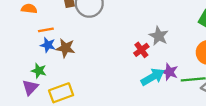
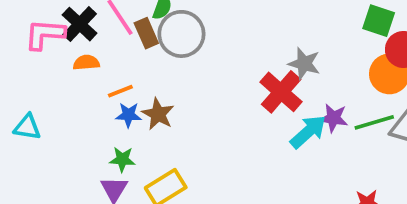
brown star: (65, 48) -> (158, 114), turned 30
red cross: (141, 50) -> (281, 92), size x1.6

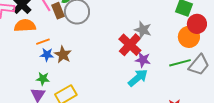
orange semicircle: (86, 63) -> (25, 26), size x1.5
purple star: (334, 118) -> (143, 60), moved
cyan arrow: (308, 132) -> (138, 78), moved

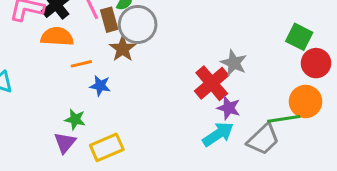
orange circle: (189, 37) -> (306, 101), moved
blue star: (47, 55) -> (100, 86), moved
brown star: (63, 55) -> (123, 49), moved
gray trapezoid: (199, 65) -> (263, 139), moved

